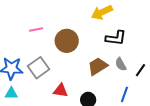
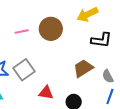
brown circle: (67, 41) -> (51, 29), moved
gray semicircle: (121, 64) -> (108, 76), moved

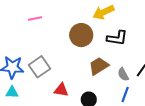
brown circle: (51, 29) -> (81, 35), moved
pink line: (22, 32) -> (35, 19), moved

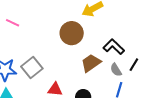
pink line: (35, 19) -> (13, 23), moved, turned 40
black L-shape: (117, 38) -> (114, 47), moved, turned -140

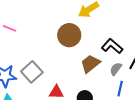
gray semicircle: (116, 70) -> (116, 69), turned 72

